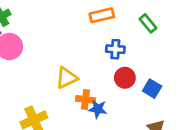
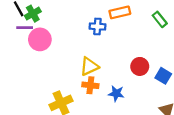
blue cross: (115, 49) -> (97, 26), moved
orange cross: (85, 99) -> (90, 85), moved

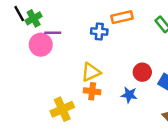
purple line: (25, 28) -> (53, 33), moved
blue star: (116, 93) -> (129, 95), moved

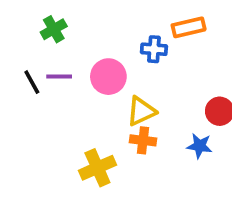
black line: (19, 14) -> (32, 82), moved
purple line: (53, 33) -> (59, 77), moved
pink circle: (41, 45) -> (108, 77), moved

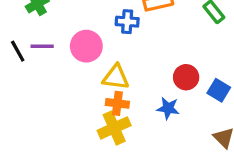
yellow triangle: (141, 111) -> (116, 77), turned 32
yellow cross: (97, 168) -> (114, 128), moved

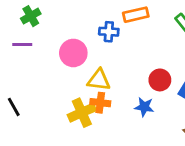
purple line: (42, 46) -> (22, 44), moved
black line: (18, 51) -> (14, 107), moved
yellow cross: (114, 128) -> (82, 113), moved

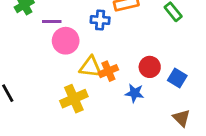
purple line: (22, 44) -> (52, 21), moved
orange cross: (100, 103) -> (108, 71), moved, turned -30

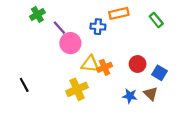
purple line: (52, 21) -> (59, 28), turned 48
blue star: (135, 93) -> (130, 96), moved
brown triangle: (181, 118) -> (151, 94), moved

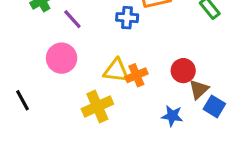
pink circle: (70, 43) -> (62, 58), moved
blue square: (160, 73) -> (214, 106), moved
brown triangle: (151, 94) -> (199, 89), moved, turned 32

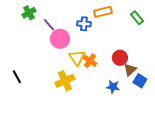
pink circle: (62, 58) -> (60, 39), moved
yellow triangle: (116, 71) -> (77, 58), turned 48
orange cross: (136, 75) -> (90, 61), turned -32

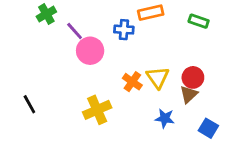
green rectangle: (137, 18) -> (199, 21), turned -32
yellow triangle: (77, 58) -> (158, 77), moved
red circle: (120, 58) -> (193, 77), moved
blue square: (140, 81) -> (208, 128), moved

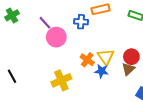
green cross: (46, 14) -> (12, 15), moved
blue star: (165, 118) -> (102, 71), moved

